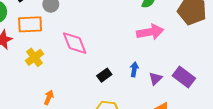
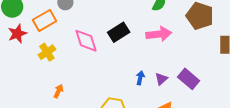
orange rectangle: (30, 24) -> (45, 20), turned -30
blue arrow: (134, 69) -> (140, 78), moved
black rectangle: (104, 75) -> (119, 32), moved, size x1.5

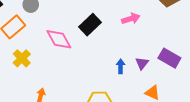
pink arrow: (159, 34) -> (131, 19), size x0.7

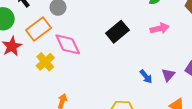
pink diamond: (59, 39) -> (68, 44), moved
blue arrow: (121, 66) -> (146, 77), turned 136

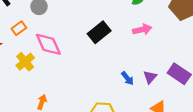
orange rectangle: (39, 29) -> (19, 28), size x0.6

